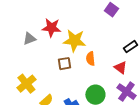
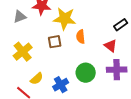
yellow cross: (26, 84) -> (23, 52), moved
purple cross: (126, 92) -> (117, 70), turned -36

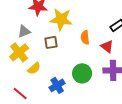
gray triangle: (20, 17) -> (24, 31), moved
orange semicircle: (81, 37) -> (85, 37), moved
yellow semicircle: (37, 79) -> (34, 68), moved

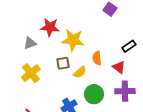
gray triangle: (24, 31) -> (30, 43), moved
yellow semicircle: (34, 68) -> (80, 72), moved

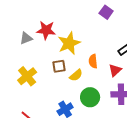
yellow star: (73, 40) -> (69, 43), turned -30
gray triangle: (30, 43) -> (26, 38), moved
red triangle: (119, 67) -> (115, 70), turned 40

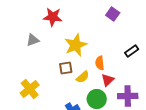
red star: (46, 30) -> (53, 17), moved
red triangle: (115, 70) -> (108, 80), moved
yellow cross: (27, 76) -> (30, 89), moved

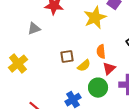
yellow star: (76, 45) -> (95, 18), moved
yellow cross: (30, 89) -> (18, 64), moved

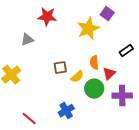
red triangle: (109, 69) -> (109, 74), moved
green circle: (98, 88) -> (94, 89), moved

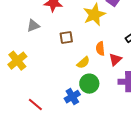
brown square: (60, 68) -> (66, 38), moved
green circle: (94, 89) -> (89, 84), moved

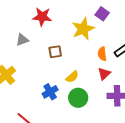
orange semicircle: (100, 49) -> (102, 54), moved
blue cross: (72, 97) -> (50, 92), moved

